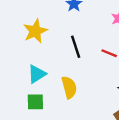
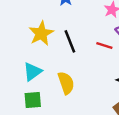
yellow star: (35, 31) -> (41, 33), moved

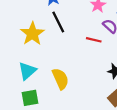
black line: (70, 41) -> (58, 22), moved

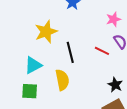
black line: (58, 22) -> (70, 52), moved

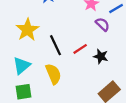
red line: (102, 51) -> (80, 49), moved, turned -48
black star: (115, 85) -> (101, 56), moved

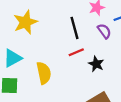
black line: (56, 45) -> (75, 28), moved

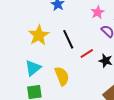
black line: (75, 28) -> (68, 39), moved

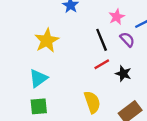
black line: (68, 39) -> (102, 40), moved
yellow semicircle: (62, 76) -> (92, 102), moved

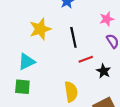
black line: (102, 40) -> (73, 37), moved

